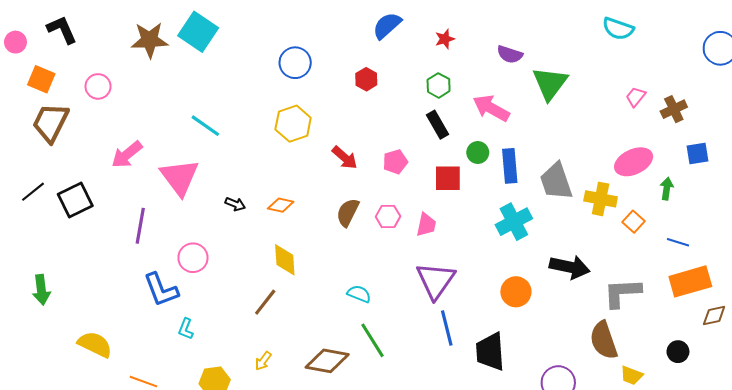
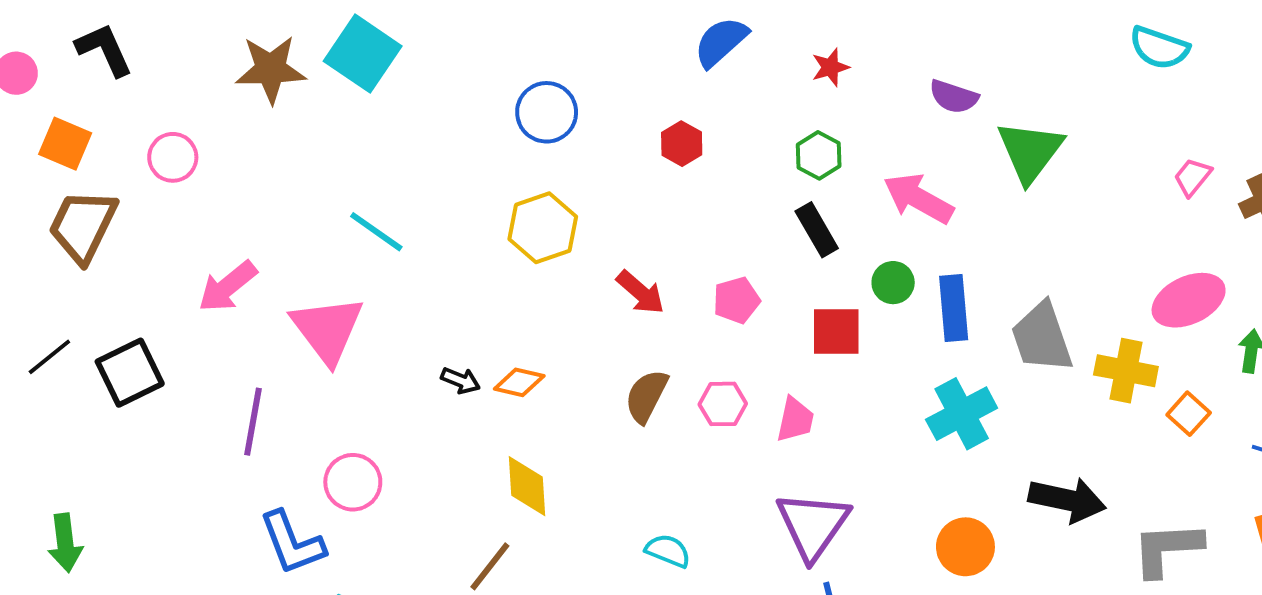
black arrow: (235, 204) -> (460, 380), moved

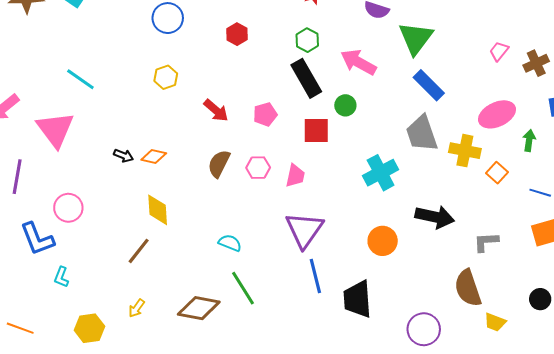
yellow hexagon: (543, 228) -> (166, 77), size x0.7
black rectangle: (817, 230) -> (306, 78), size x1.4
blue rectangle: (954, 308) -> (429, 85), moved, turned -40
gray L-shape: (1167, 549) -> (486, 242), size x0.7

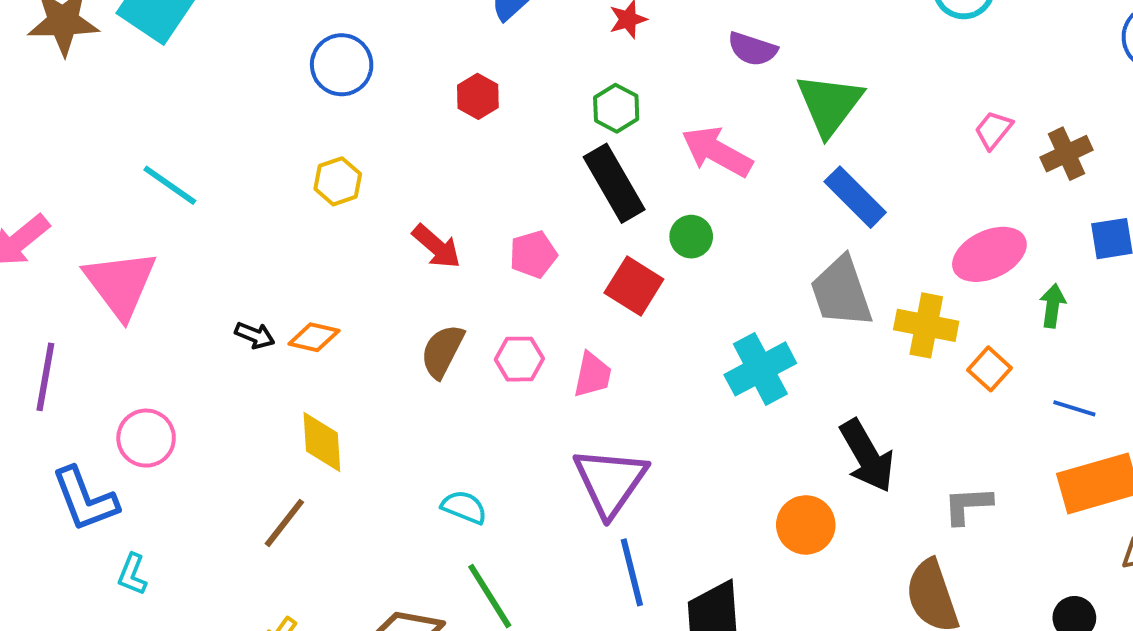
red square: (316, 130) -> (634, 286), turned 32
black arrow: (435, 217) -> (867, 456), turned 48
orange circle: (383, 241) -> (806, 525), moved

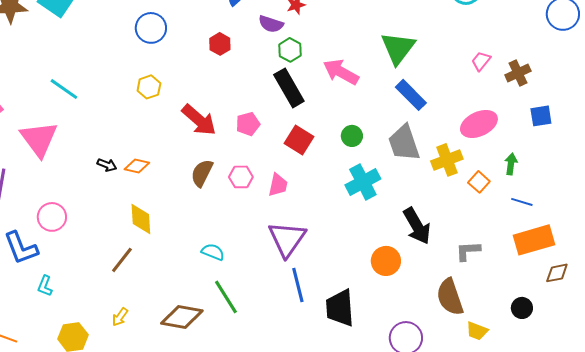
purple semicircle: (752, 49) -> (271, 24), moved
green circle: (691, 237) -> (352, 136), moved
red arrow: (436, 246) -> (199, 120), size x1.4
green arrow: (1053, 306) -> (511, 164), moved
yellow cross: (926, 325) -> (447, 160), turned -32

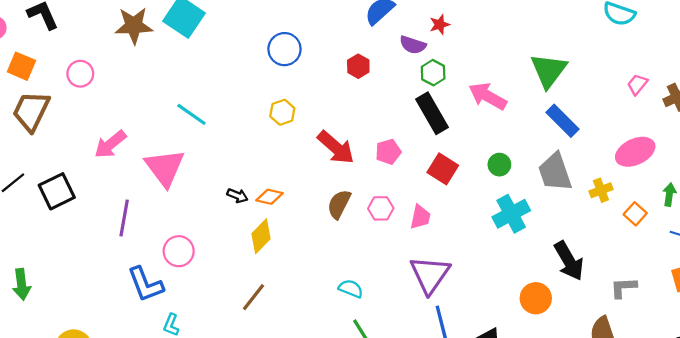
yellow cross: (447, 160) -> (601, 190), size x0.7
yellow diamond: (141, 219) -> (261, 236), moved, turned 48

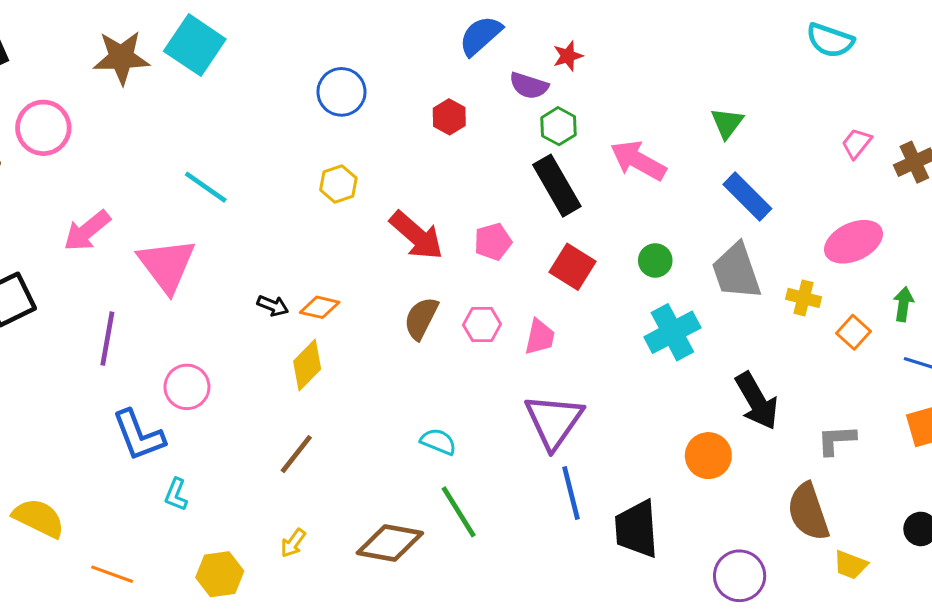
green triangle: (549, 70) -> (727, 123), size x0.6
pink circle: (80, 74) -> (43, 128), size x1.4
yellow cross: (601, 190) -> (804, 298), turned 35

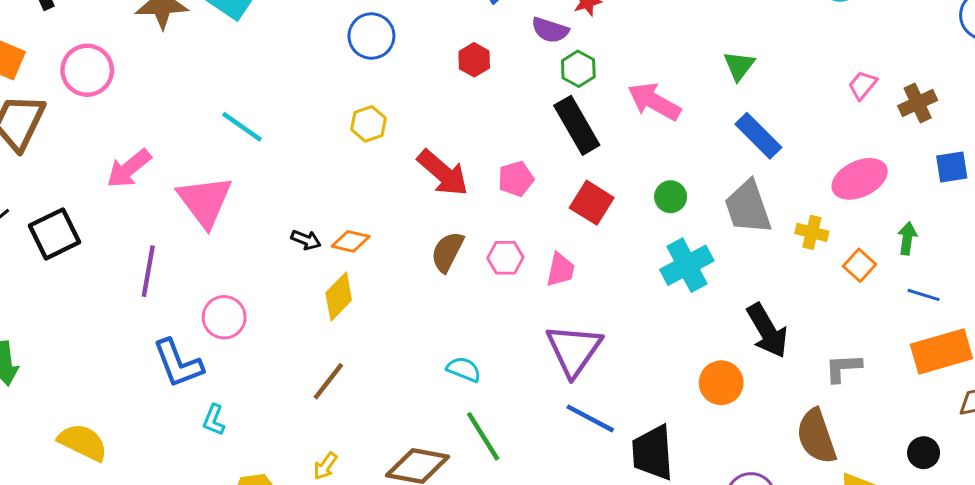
blue line: (571, 493) -> (590, 418), turned -48

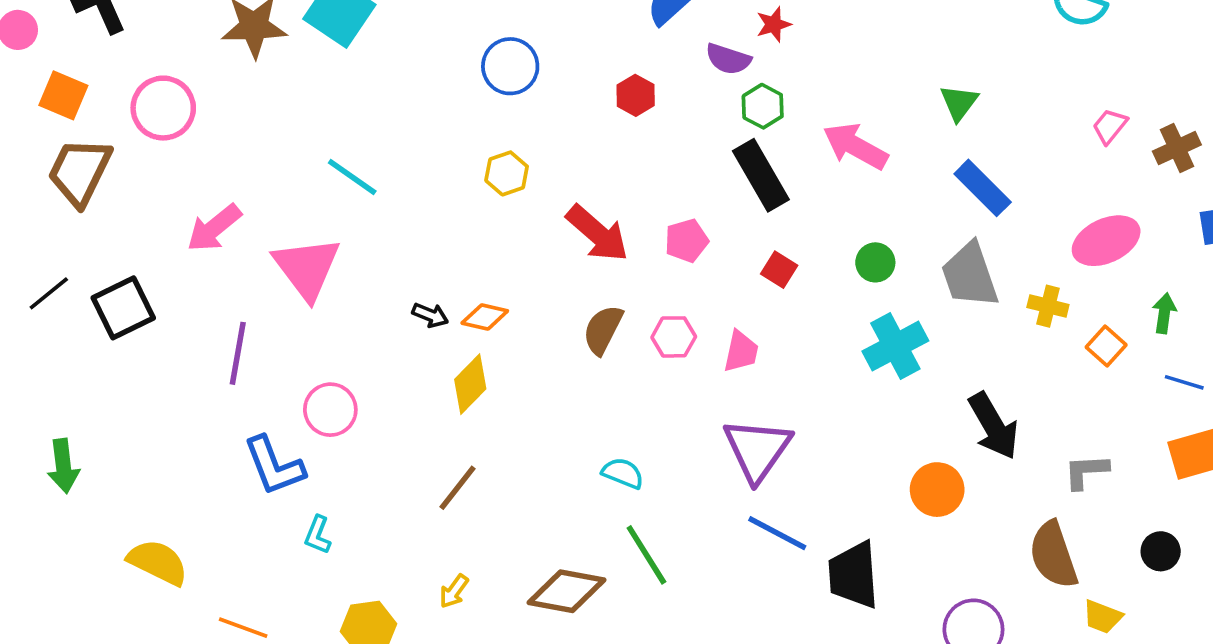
red square: (592, 203) -> (779, 270), size x0.7
black circle: (924, 453) -> (1161, 551), moved

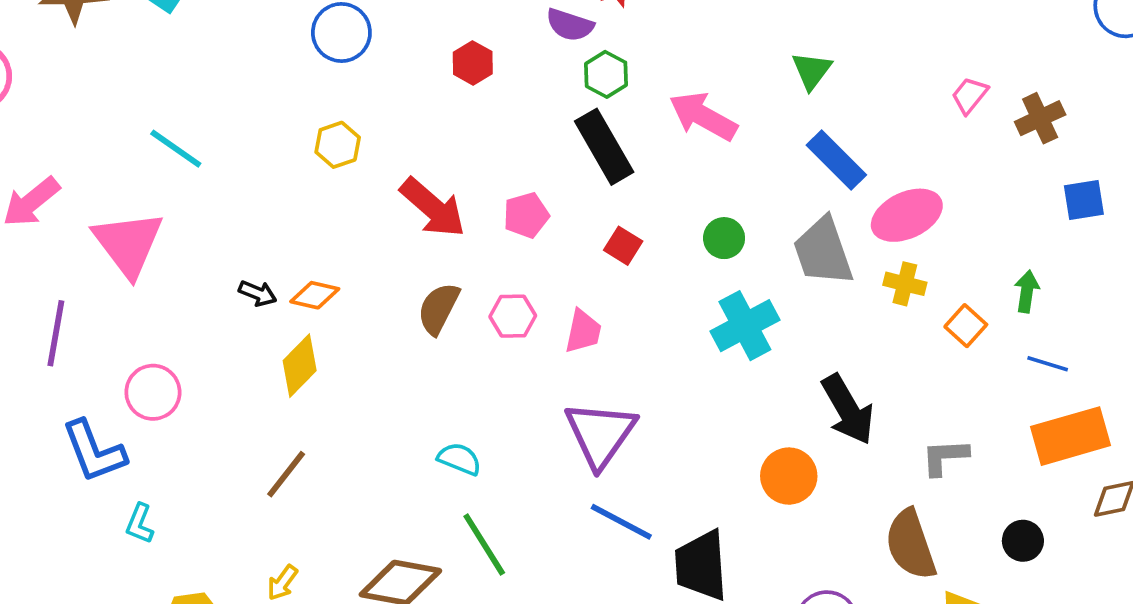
pink ellipse: (1106, 241) -> (907, 215), moved

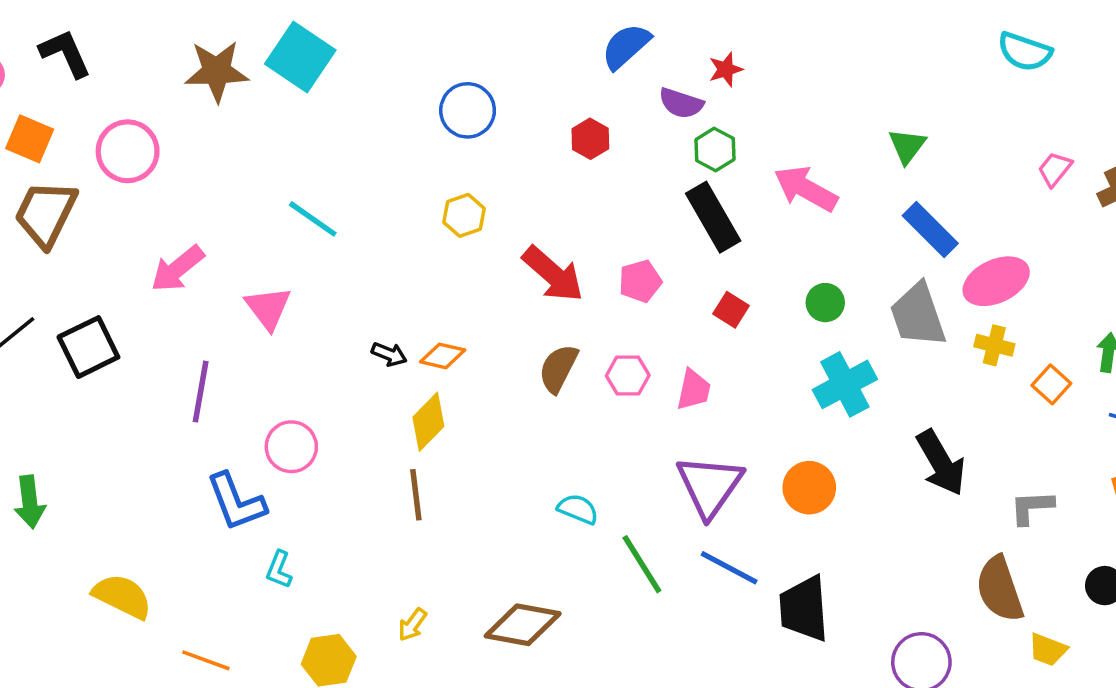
pink triangle: (128, 244) -> (268, 308), size x0.7
brown line: (286, 474) -> (416, 495), moved, turned -45
orange circle: (789, 476) -> (809, 488), moved
green line: (484, 545) -> (642, 564), moved

